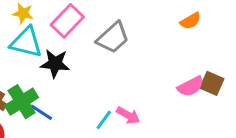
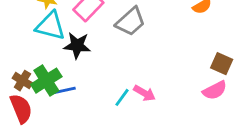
pink semicircle: (191, 86) -> (215, 90), moved
blue line: (41, 112) -> (65, 90), turned -45

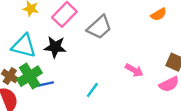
cyan triangle: (51, 26) -> (24, 46), moved
pink arrow: (145, 93) -> (134, 70), moved

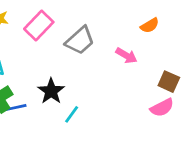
black star: (55, 47) -> (51, 91), moved, turned 30
pink arrow: (134, 70) -> (126, 56), moved

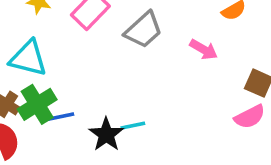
black star: (51, 91) -> (106, 134), moved
cyan line: (72, 114) -> (133, 126), turned 42

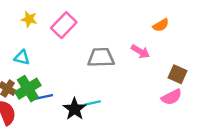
gray trapezoid: (143, 30) -> (101, 57), moved, turned -140
cyan triangle: (28, 58) -> (22, 57), size x0.6

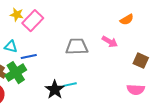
pink rectangle: (64, 25) -> (33, 21), moved
blue line: (43, 97) -> (29, 57), moved
pink semicircle: (172, 97) -> (136, 90), moved, turned 30

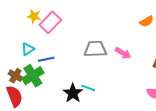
pink arrow: (110, 42) -> (123, 53), moved
cyan triangle: (11, 47) -> (28, 49), turned -48
cyan line: (70, 85) -> (88, 88), turned 32

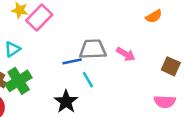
blue line: (46, 59) -> (72, 61), moved
cyan line: (88, 88) -> (88, 80), moved, turned 40

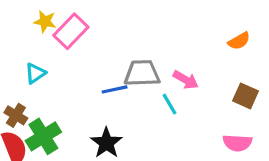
orange semicircle: (154, 16) -> (239, 41), moved
cyan line: (88, 80) -> (170, 104), moved
green cross: (19, 81) -> (43, 136), moved

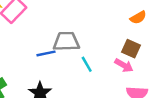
pink arrow: (186, 80) -> (124, 65), moved
brown square: (246, 96) -> (131, 49), moved

